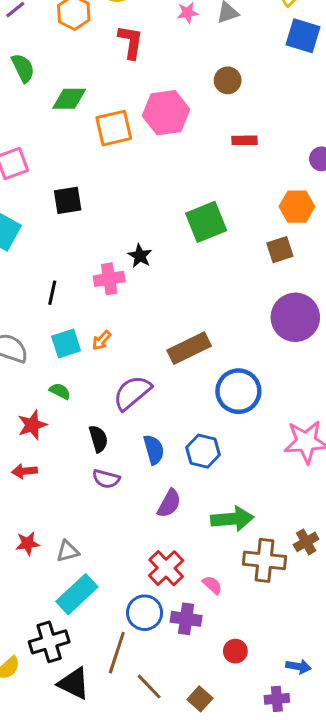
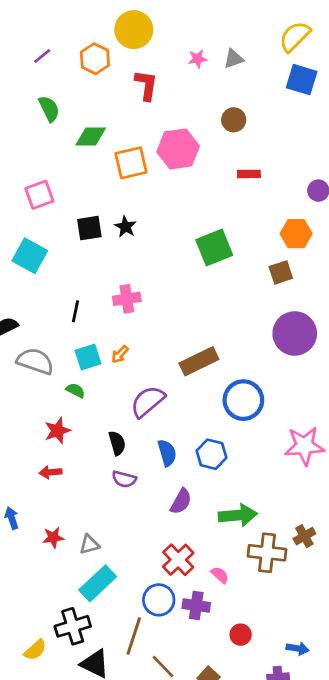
black star: (140, 256) -> (125, 227), moved
green semicircle: (60, 391) -> (75, 390), moved

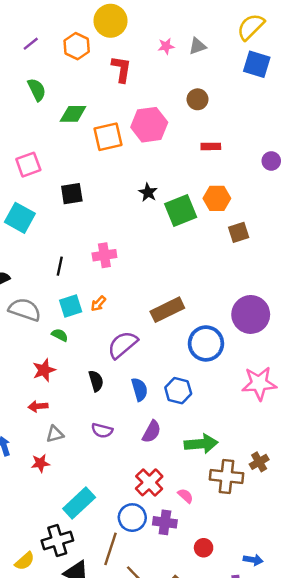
black star: (125, 227) -> (148, 192), moved
orange hexagon: (296, 234) -> (217, 198), moved
purple circle: (295, 333) -> (251, 314), moved
purple semicircle: (124, 479) -> (102, 431), moved
gray triangle: (89, 544) -> (55, 434), moved

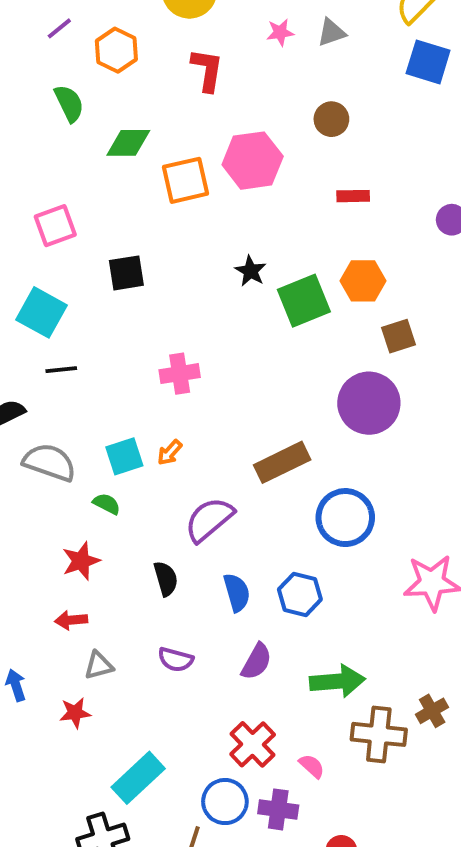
orange hexagon: (77, 46) -> (116, 50), moved
black line: (60, 266) -> (61, 370), moved, turned 72
purple circle: (251, 314) -> (369, 403), moved

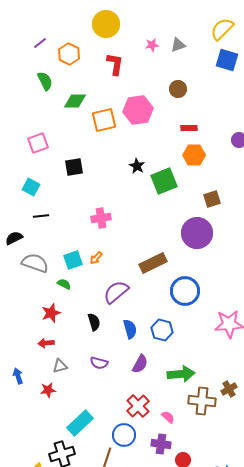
orange hexagon: (363, 281) -> (194, 155), moved
cyan square: (42, 312) -> (31, 187), size x0.7
purple cross: (278, 809) -> (161, 444), moved

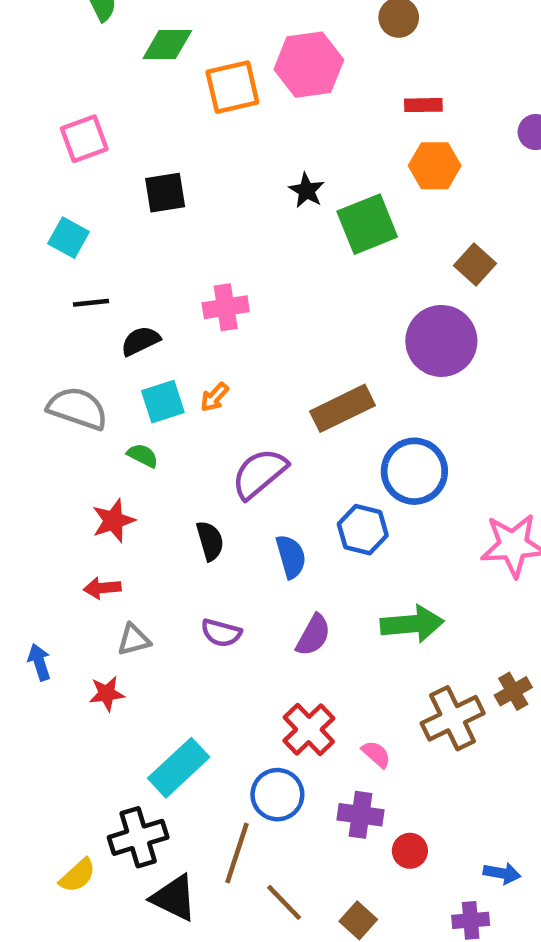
brown square: (212, 199) -> (475, 265), turned -30
black semicircle: (14, 238) -> (140, 341), moved
blue hexagon: (162, 330) -> (363, 530), moved
green arrow: (181, 374) -> (412, 624), moved
brown cross: (202, 401) -> (453, 718), turned -32

